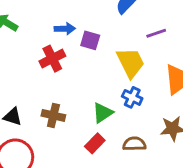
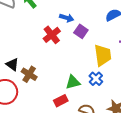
red cross: (52, 59) -> (52, 35), turned -30
brown cross: (53, 115) -> (29, 74), moved

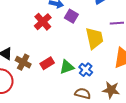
blue cross: (96, 79) -> (86, 70), moved
red rectangle: (61, 101) -> (47, 63), moved

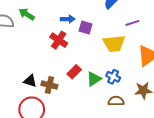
yellow trapezoid: (94, 38) -> (114, 44), turned 110
red rectangle: (47, 63) -> (74, 72), moved

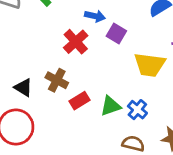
red rectangle: (74, 72) -> (80, 101), moved
brown cross: (49, 85) -> (57, 80), moved

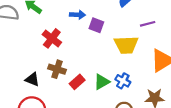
red cross: (76, 42) -> (52, 38), moved

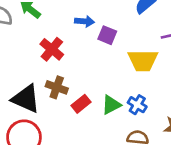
black triangle: (32, 79) -> (26, 99), size x1.6

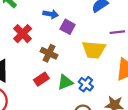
brown cross: (57, 87) -> (49, 53), moved

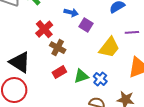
yellow trapezoid: (94, 50) -> (109, 47), turned -60
brown cross: (49, 53) -> (58, 48), moved

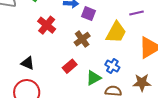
brown cross: (58, 48) -> (82, 39), moved, turned 35
black triangle: (20, 62) -> (28, 63), size x0.6
green triangle: (81, 76) -> (93, 78), moved

